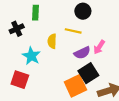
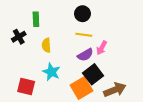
yellow line: (73, 31) -> (84, 35), moved
yellow semicircle: (52, 41) -> (46, 45), moved
cyan star: (31, 56) -> (51, 72), moved

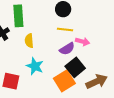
green rectangle: (36, 19) -> (18, 16), size x1.5
pink arrow: (102, 48) -> (83, 41), turned -104

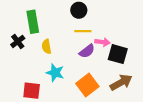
black square: (75, 67) -> (118, 54), moved, turned -30

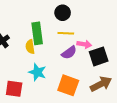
green rectangle: (33, 22) -> (37, 33), moved
black square: (118, 54) -> (99, 56), turned -36
orange square: (87, 85) -> (68, 85), turned -35

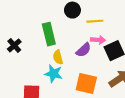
yellow line: (66, 33) -> (95, 21), moved
yellow semicircle: (30, 47) -> (58, 57), moved

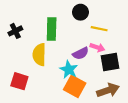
yellow semicircle: (58, 57) -> (39, 55), moved, size x1.5
cyan star: (53, 74) -> (69, 70), moved

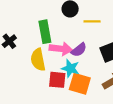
pink arrow: (97, 47) -> (61, 49), moved, size x1.5
red square: (19, 81) -> (57, 80), moved

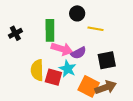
yellow semicircle: (38, 60) -> (37, 70), moved
orange square: (80, 84) -> (89, 86), moved

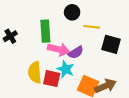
black square: (107, 60) -> (111, 44), moved, turned 30

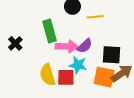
black square: (111, 44) -> (111, 55), moved

